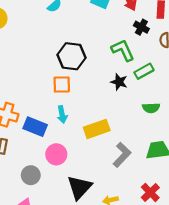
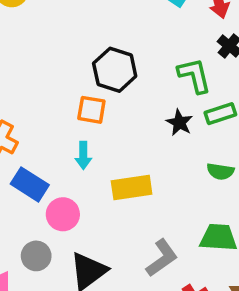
blue rectangle: (35, 127) -> (30, 184), moved
gray L-shape: (122, 155) -> (162, 258), moved
gray circle: (31, 175) -> (36, 256), moved

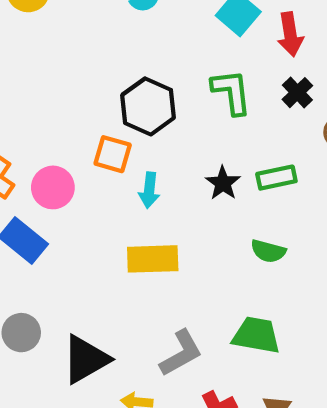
green L-shape: (194, 75) -> (231, 92), moved
cyan arrow: (83, 155) -> (149, 190), moved
pink circle: (63, 214) -> (53, 187), moved

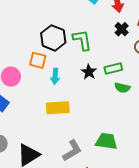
green L-shape: (231, 92) -> (82, 40), moved
green semicircle: (268, 251) -> (122, 88), moved

